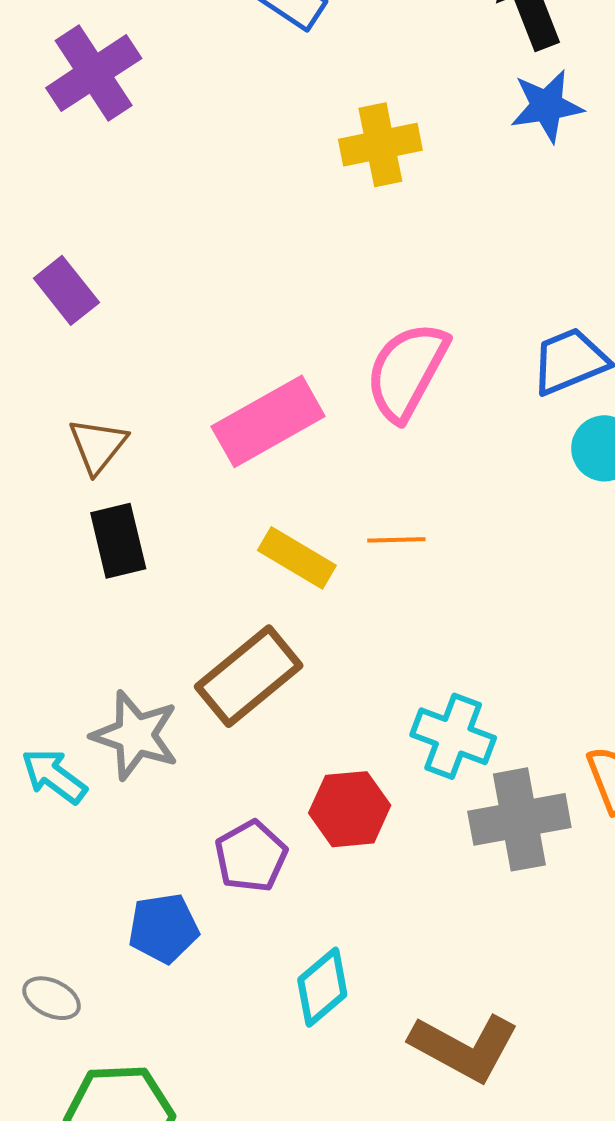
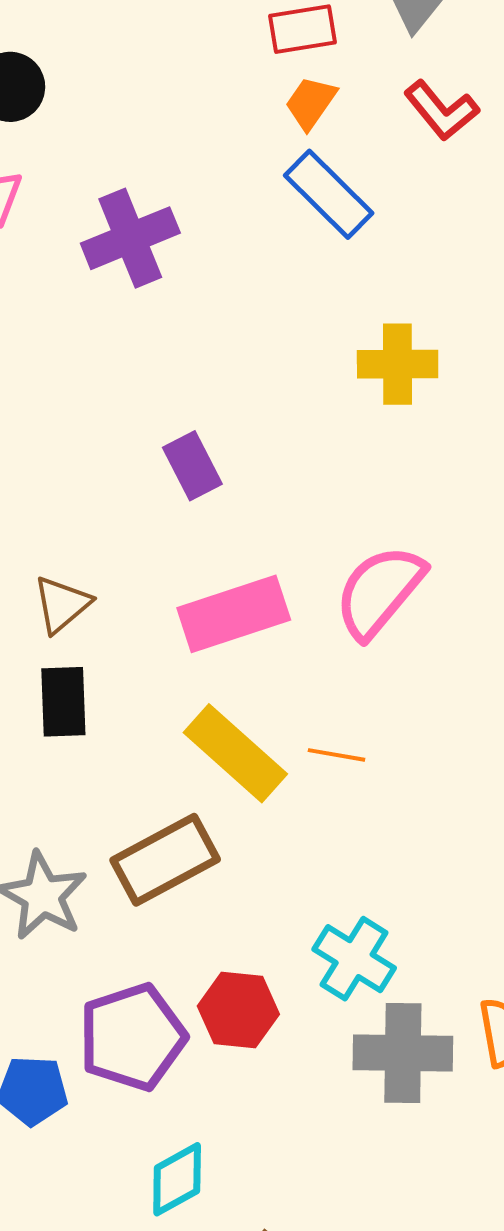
purple rectangle: (66, 290) -> (192, 466), moved
yellow rectangle: (297, 558) -> (235, 753), size x1.4
purple pentagon: (251, 856) -> (132, 1037), size x1.5

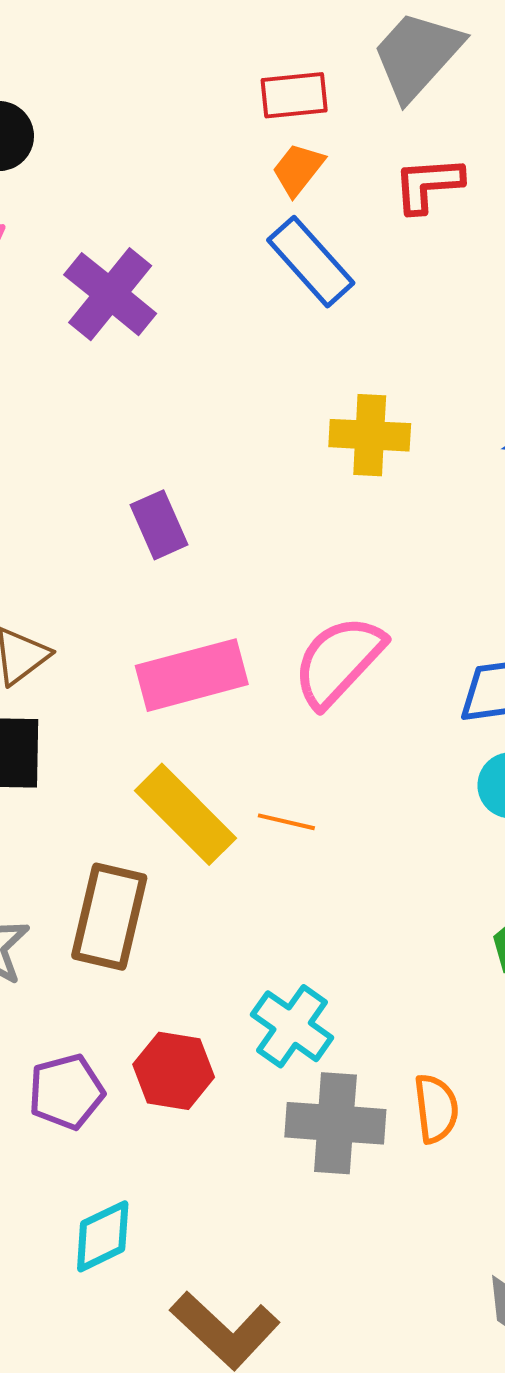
red L-shape: (441, 110) -> (428, 185), turned 122
purple cross: (130, 238) -> (110, 294), turned -32
brown rectangle: (165, 860) -> (109, 917), turned -52
purple pentagon: (132, 1037) -> (66, 1092), size x0.7

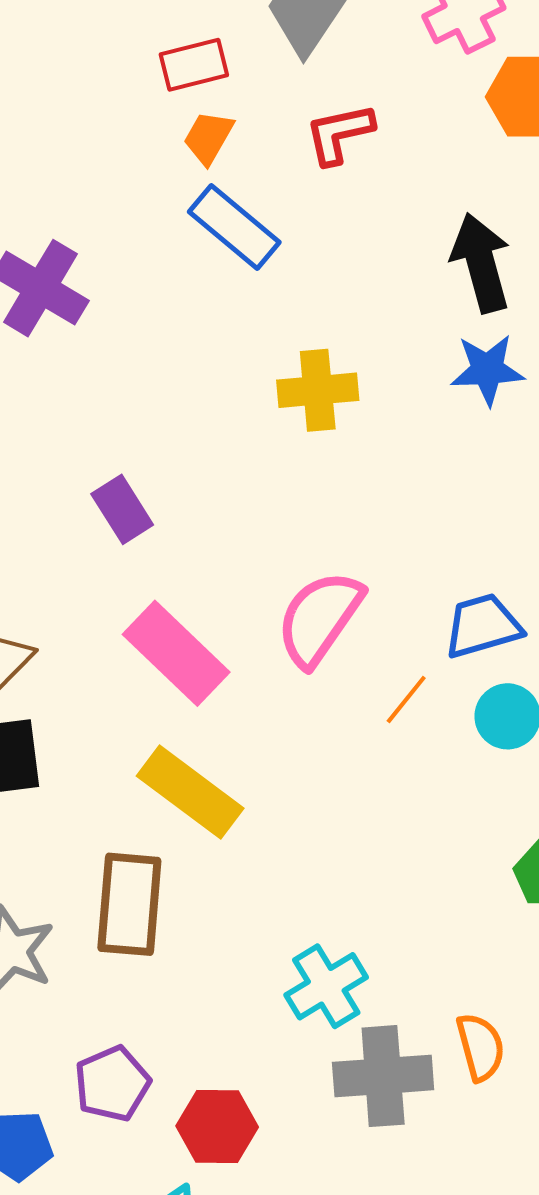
pink rectangle: (192, 675) -> (176, 653), turned 67
orange line: (286, 822) -> (406, 699), moved, turned -56
cyan cross: (292, 1026) -> (326, 986), turned 32
red hexagon: (174, 1071) -> (217, 1127), moved

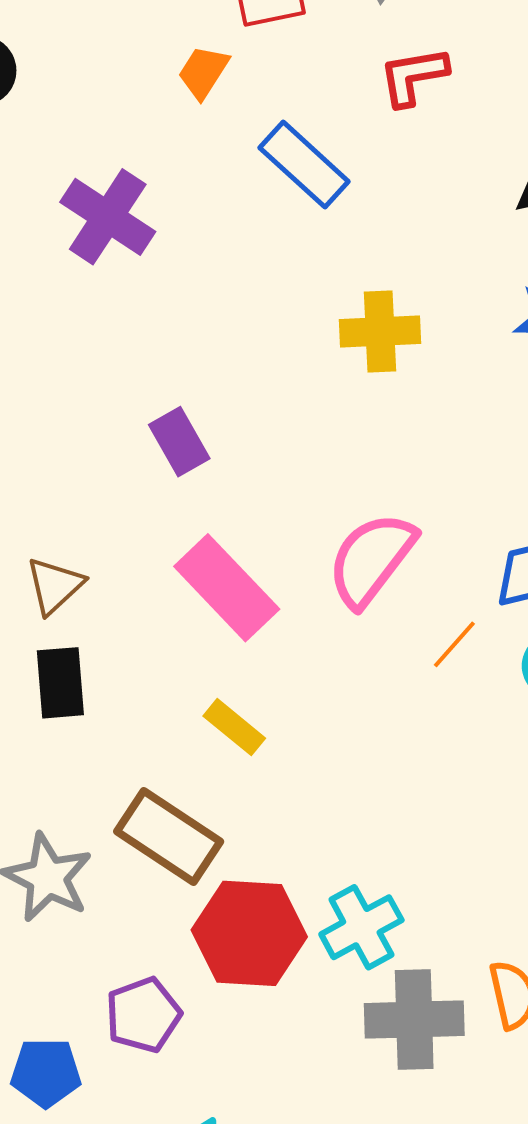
orange trapezoid: (208, 137) -> (203, 72), moved
yellow rectangle: (190, 792) -> (234, 727), size x0.6
brown rectangle: (129, 904) -> (169, 836), turned -64
red hexagon: (217, 1127) -> (249, 933), moved, size x1.4

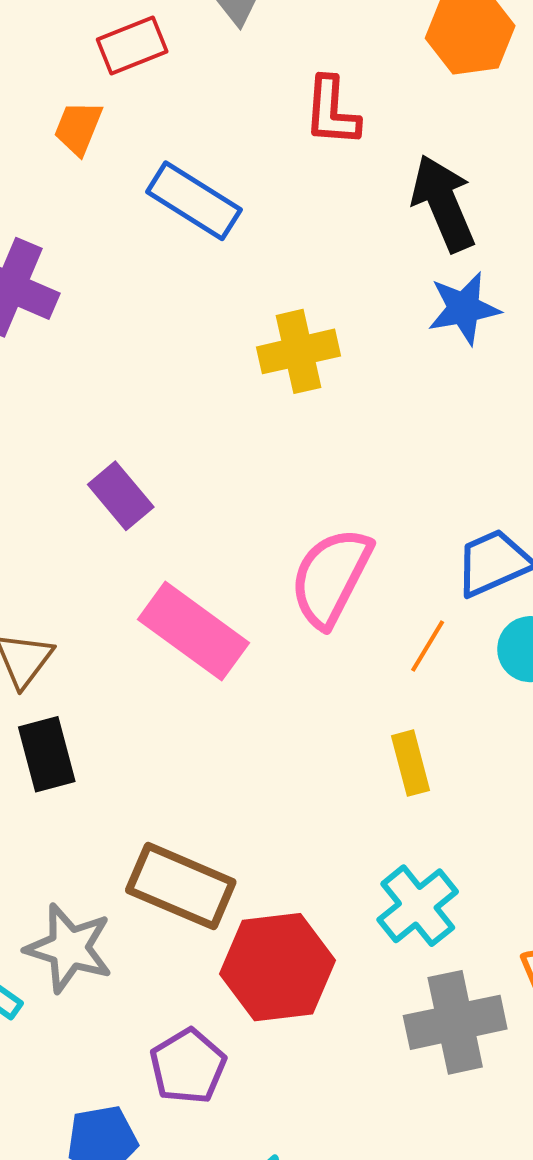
red L-shape: (413, 76) -> (332, 111), moved, turned -66
yellow rectangle: (234, 727) -> (411, 763), moved, turned 46
cyan cross: (361, 927) -> (418, 906), moved

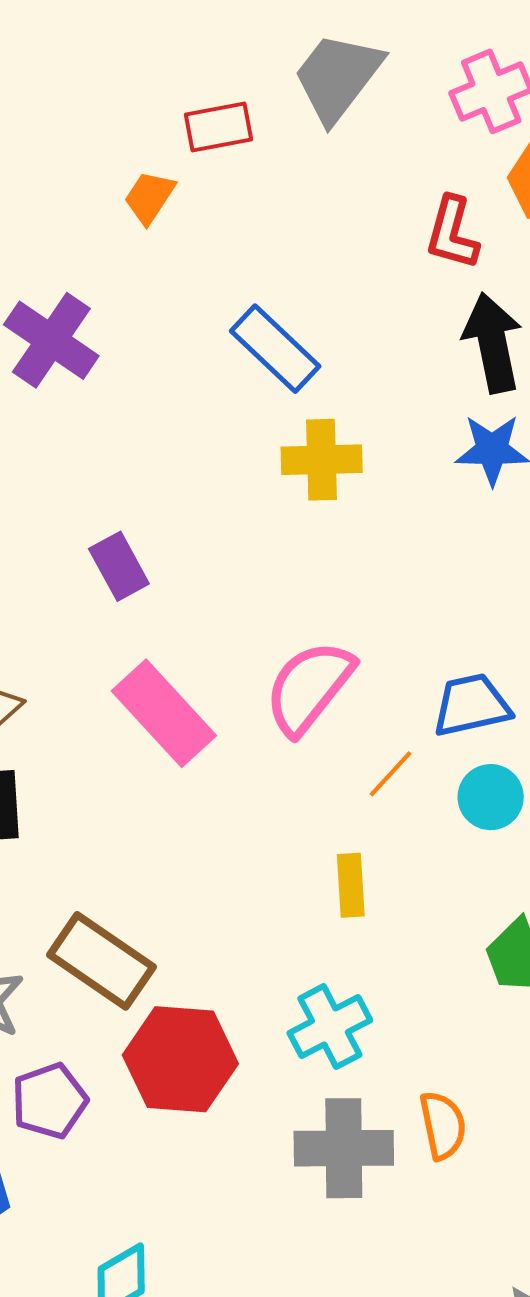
red L-shape: (332, 111) -> (452, 233), moved
blue rectangle: (194, 201) -> (275, 349), moved
purple pentagon: (188, 1066) -> (50, 1101), moved

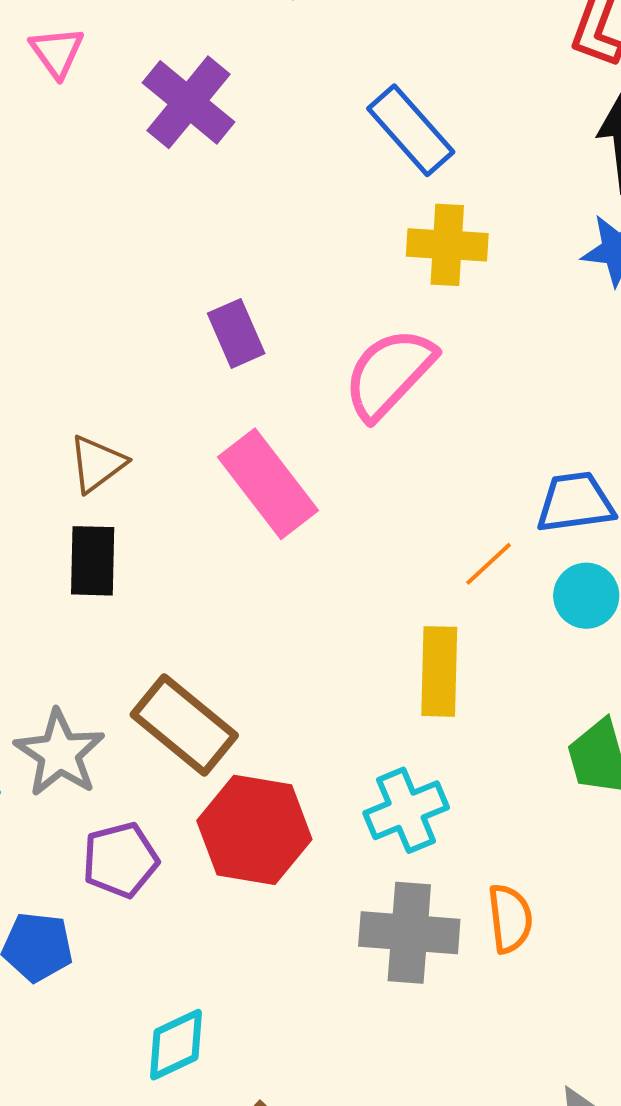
pink semicircle: (309, 687) -> (389, 373), moved
yellow rectangle: (351, 885) -> (439, 671), size x1.4

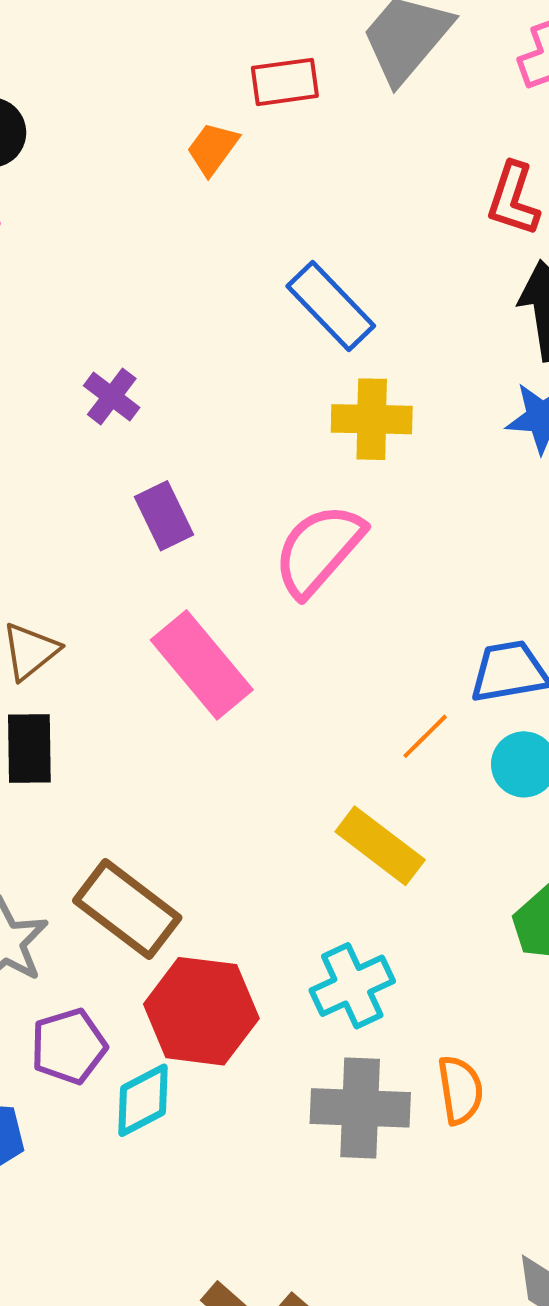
purple cross: (188, 102) -> (112, 397), moved, size x0.6
yellow rectangle: (439, 671) -> (380, 846), turned -52
cyan diamond: (176, 1045) -> (143, 1100), moved

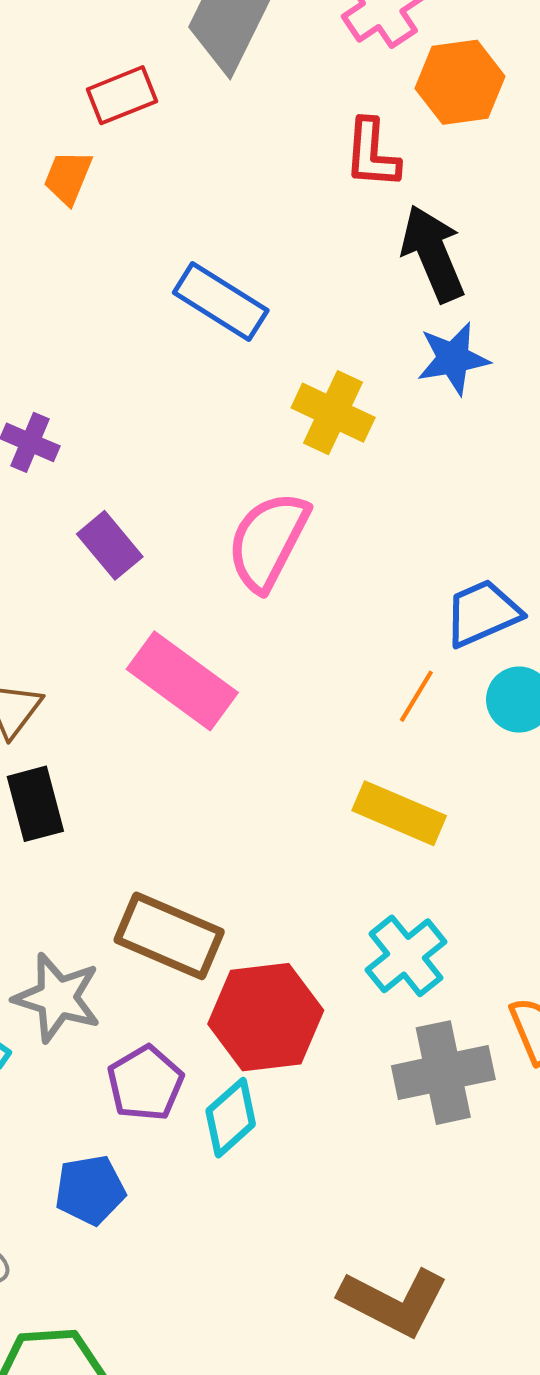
yellow cross: (372, 419) -> (333, 413), moved, turned 38

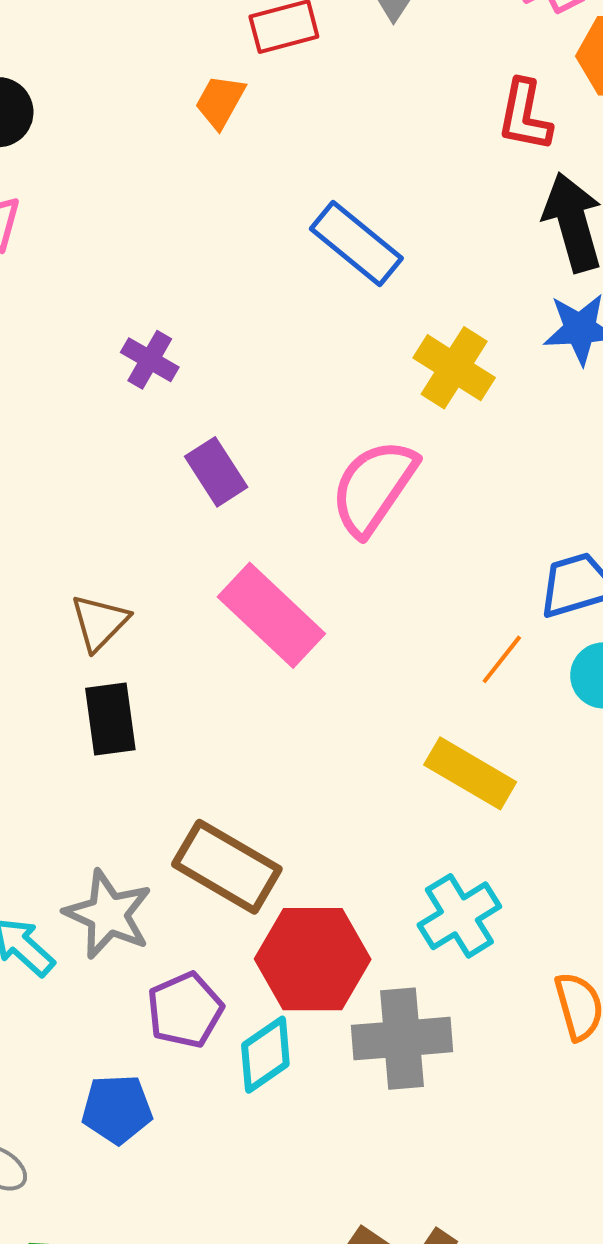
gray cross: (443, 1073) -> (402, 1039), moved

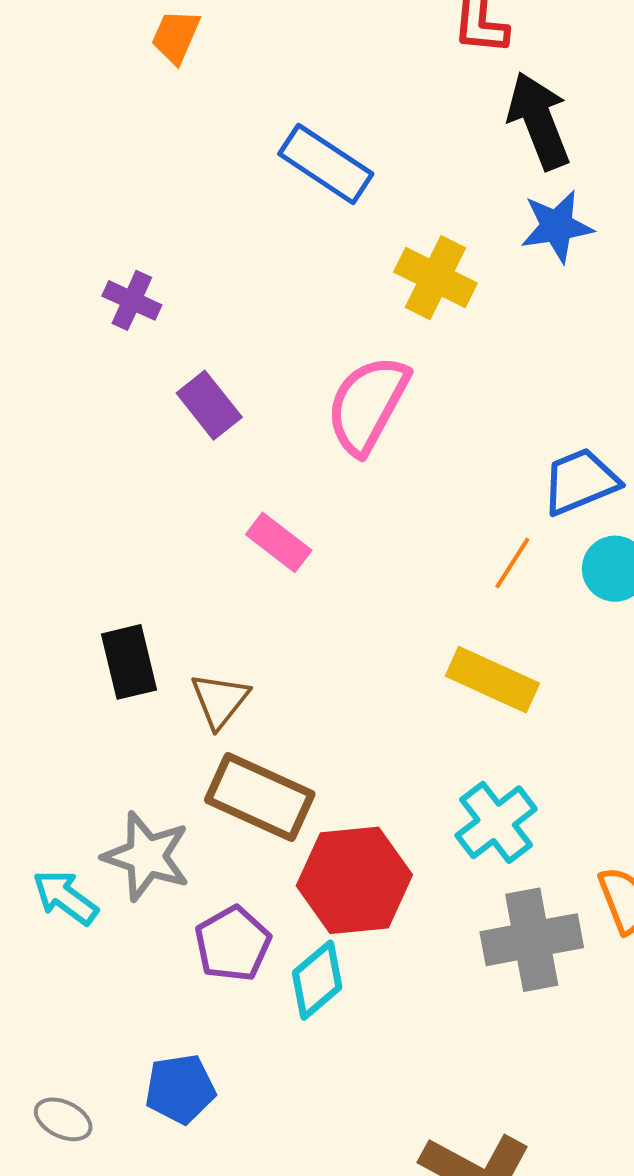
pink rectangle: (271, 615) -> (279, 542), size x0.6
brown triangle: (100, 622) -> (220, 700), moved
gray cross: (402, 1039) -> (532, 940), moved
blue pentagon: (117, 1109) -> (180, 1089), moved

